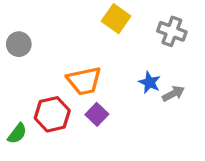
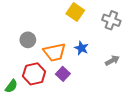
gray circle: (19, 44) -> (28, 40), moved
blue star: (150, 82) -> (81, 48), moved

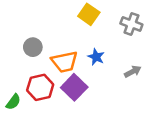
purple square: (63, 74) -> (74, 87), size x1.5

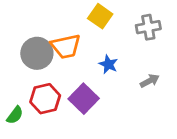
gray cross: (131, 24) -> (148, 27), turned -30
gray circle: (33, 47) -> (37, 53), size x1.5
orange trapezoid: (64, 62) -> (66, 46), moved

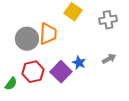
orange trapezoid: (66, 46) -> (48, 34), turned -75
blue star: (108, 64) -> (79, 63), moved

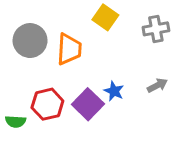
gray circle: (27, 39) -> (30, 41), moved
green semicircle: (11, 84) -> (16, 122), turned 56

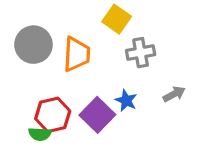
gray cross: (156, 29) -> (141, 53), moved
green semicircle: (16, 122) -> (40, 134), moved

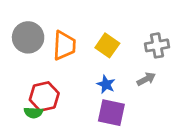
yellow square: (117, 19) -> (107, 45), moved
gray cross: (141, 53) -> (157, 45), moved
purple square: (97, 115) -> (111, 113), moved, turned -32

